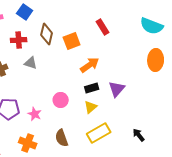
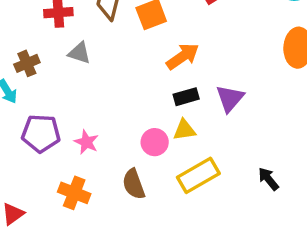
pink circle: (61, 100) -> (155, 142), moved
yellow triangle: (91, 107) -> (184, 130), turned 32

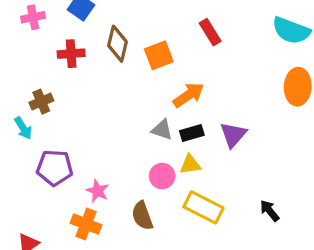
gray triangle: (79, 53) -> (162, 130), moved
pink star: (86, 142) -> (98, 191), moved
yellow rectangle: (198, 175) -> (203, 207), turned 57

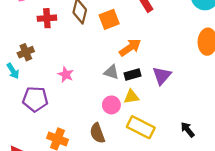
pink star: (98, 191) -> (66, 74), moved

